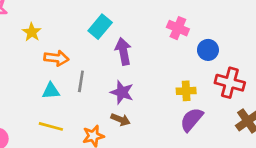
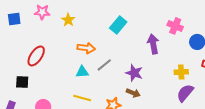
yellow star: (32, 32) -> (68, 20), moved
purple arrow: (123, 51) -> (153, 44), moved
gray line: (81, 81) -> (104, 65), turned 42

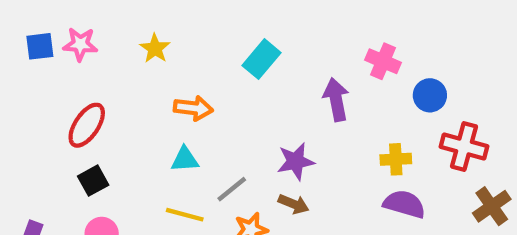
pink star: (42, 12) -> (80, 44), moved
gray line: (104, 65) -> (232, 189), moved
purple star: (134, 73) -> (296, 161), turned -30
black square: (22, 82) -> (93, 181), moved, turned -32
purple semicircle: (185, 93) -> (404, 204), turned 66

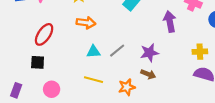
orange arrow: (193, 108) -> (86, 23), moved
black square: (93, 181) -> (38, 62), moved, turned 32
gray line: (232, 189) -> (117, 51), moved

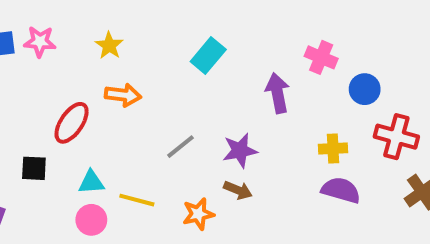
red ellipse: (44, 34) -> (72, 123), moved
cyan triangle: (93, 52) -> (91, 182), moved
pink circle: (52, 89) -> (91, 220), moved

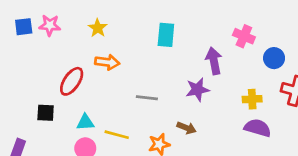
cyan rectangle: (208, 55) -> (166, 35), turned -35
gray line: (180, 147) -> (147, 98), turned 45
purple star: (240, 151) -> (197, 90), moved

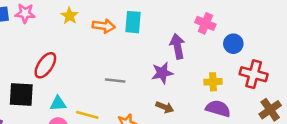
orange arrow: (107, 62) -> (104, 26), moved
black square: (46, 113) -> (21, 95), size x1.5
brown arrow: (186, 128) -> (165, 107), moved

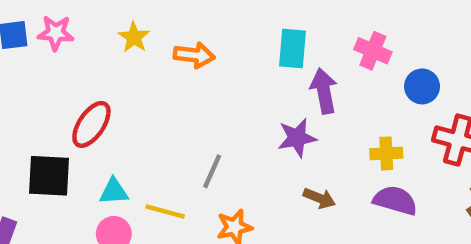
cyan rectangle: (133, 22) -> (292, 48), moved
gray line: (115, 81) -> (212, 171), moved, turned -72
brown arrow: (165, 107) -> (319, 198), moved

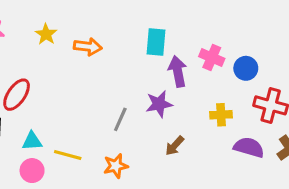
pink cross: (373, 51) -> (212, 57), moved
gray line: (212, 171) -> (120, 119), moved
brown arrow: (319, 198) -> (175, 146), turned 110
purple semicircle: (395, 200) -> (249, 147), moved

